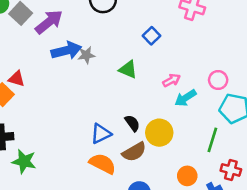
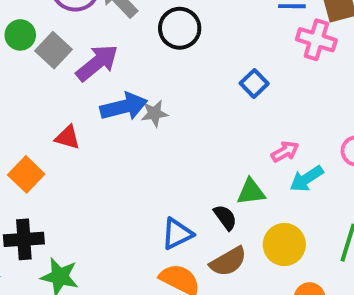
green triangle: (128, 69) -> (251, 192), moved, turned -30
red triangle: (17, 79) -> (68, 137), moved
yellow circle: (159, 133) -> (284, 245), moved

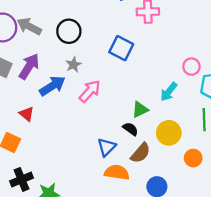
blue square: (254, 83) -> (121, 48), size x1.5
gray star: (154, 113) -> (73, 65), moved
red triangle: (68, 137) -> (27, 114), turned 42
pink arrow: (285, 152) -> (90, 91), moved, size x1.5

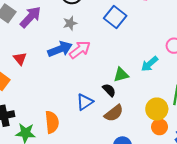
blue arrow: (52, 86) -> (60, 49), moved
yellow circle: (169, 133) -> (157, 109), moved
orange semicircle: (117, 172) -> (52, 122), moved, turned 65

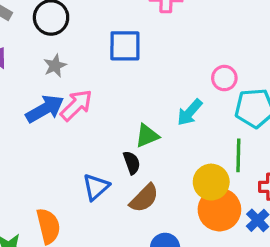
blue square: (115, 17) -> (125, 46), turned -30
black semicircle: (109, 90) -> (132, 163), turned 32
orange circle: (160, 127) -> (219, 210), size x1.6

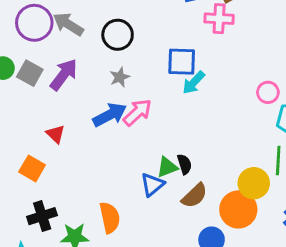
cyan arrow: (190, 112) -> (194, 83), moved
green triangle: (147, 136) -> (167, 167), moved
orange circle: (219, 210) -> (238, 209), moved

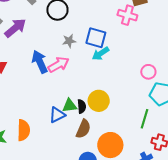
gray star: (120, 77) -> (69, 41), moved
blue arrow: (110, 115) -> (40, 62), turned -100
yellow circle: (254, 183) -> (99, 101), moved
brown semicircle: (195, 196) -> (83, 129), turned -36

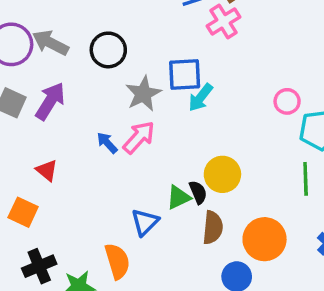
pink cross: (127, 15) -> (223, 21), turned -30
gray star: (69, 41) -> (143, 94), size x1.5
blue arrow: (40, 62) -> (107, 143), size x0.6
blue triangle: (57, 115) -> (145, 222), moved

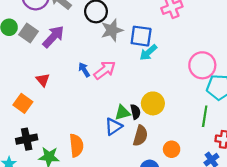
gray star: (143, 94) -> (112, 30), moved
pink circle: (287, 101) -> (202, 65), size x1.6
blue triangle: (145, 222) -> (113, 127), moved
orange circle: (265, 239) -> (172, 149), size x0.6

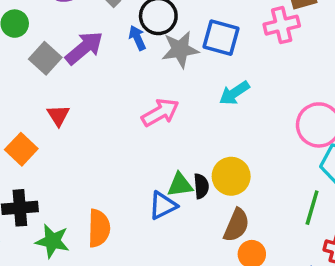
gray square: (28, 33) -> (45, 58), moved
blue square: (141, 36) -> (221, 38), moved
blue arrow: (84, 70) -> (137, 38), moved
brown semicircle: (140, 136) -> (236, 225), moved

